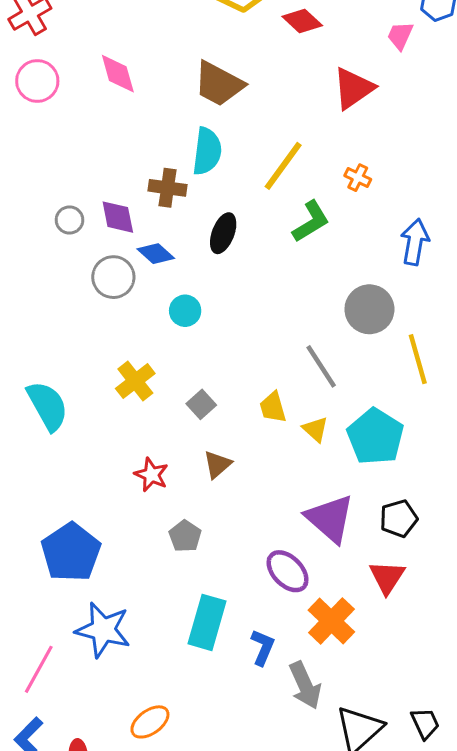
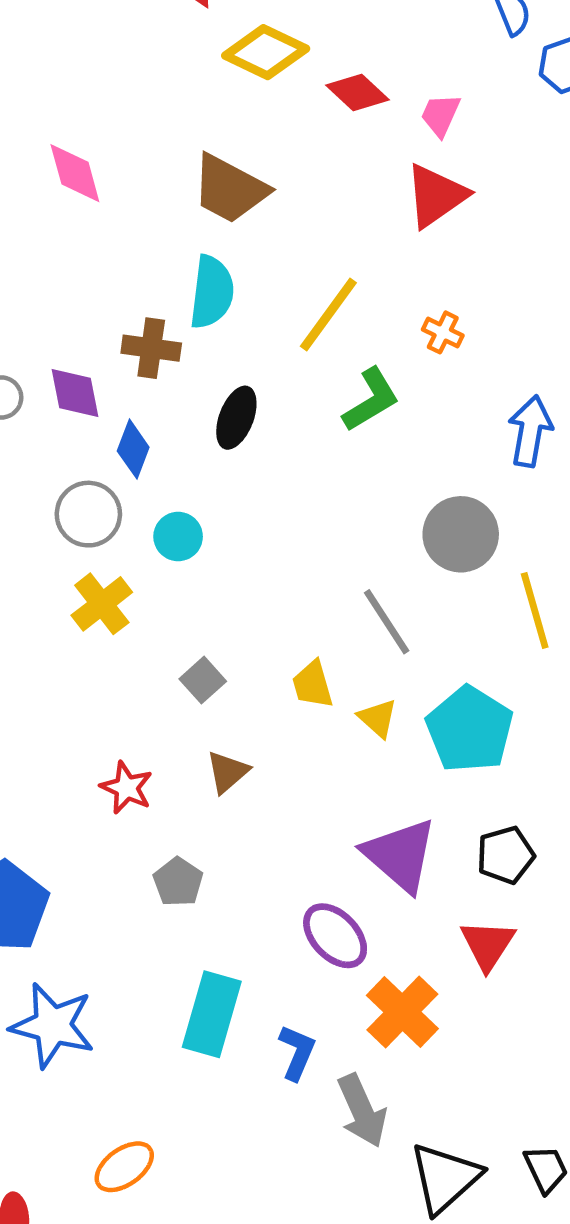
pink trapezoid: (400, 36) -> (440, 115), moved
blue diamond: (156, 254) -> (133, 449), turned 69
gray circle: (113, 277) -> (88, 514), moved
yellow cross: (135, 381) -> (102, 604), moved

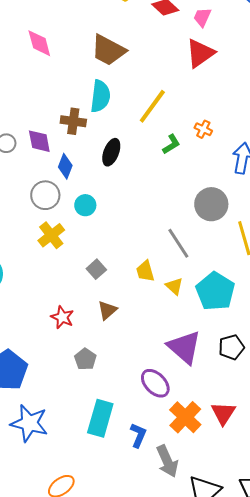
orange cross: (443, 332) -> (203, 129), moved
green L-shape: (371, 400) -> (171, 144), size x0.7
red triangle: (488, 945) -> (223, 413), moved

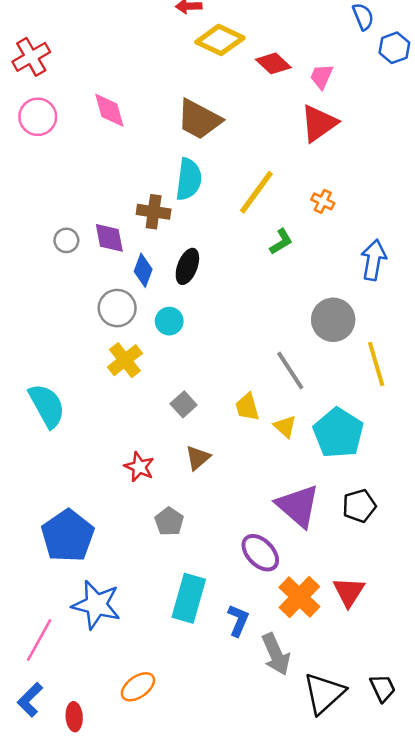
orange cross: (203, 129) -> (323, 201), moved
black ellipse: (111, 152) -> (187, 266), moved

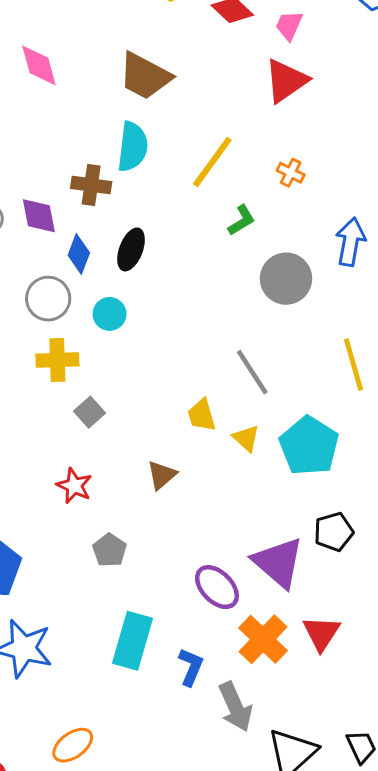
gray circle: (333, 320) -> (286, 279), moved
yellow cross: (125, 360) -> (57, 360), turned 36
gray square: (184, 404) -> (90, 412), moved
brown triangle: (198, 458) -> (162, 475), moved
purple triangle: (298, 506) -> (278, 563), moved

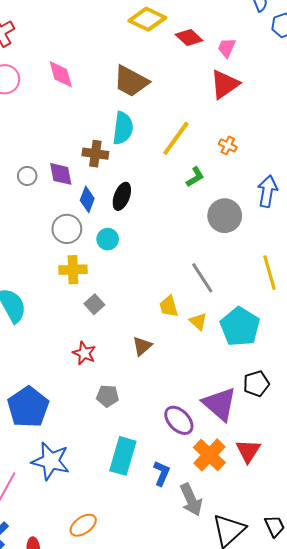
gray pentagon: (110, 550) -> (108, 396), turned -30

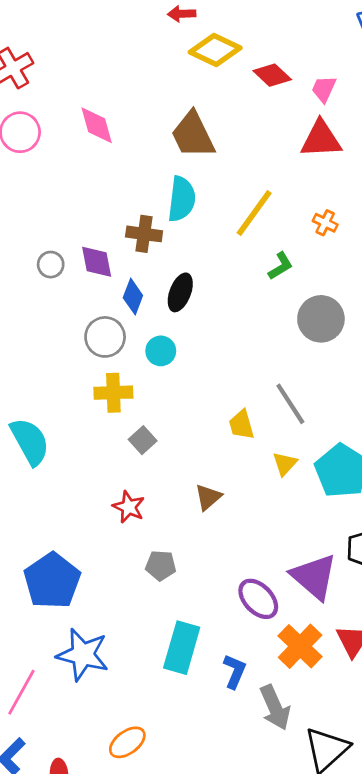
brown trapezoid: (131, 81) -> (193, 135), turned 36
red triangle: (225, 84) -> (321, 139), turned 32
yellow trapezoid: (169, 306) -> (242, 425), moved
yellow triangle: (198, 322) -> (285, 464), turned 30

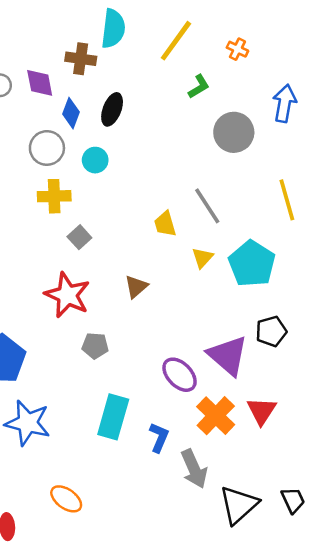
red star: (129, 507) -> (67, 295), size x1.6
orange ellipse: (127, 742) -> (66, 499), turned 72

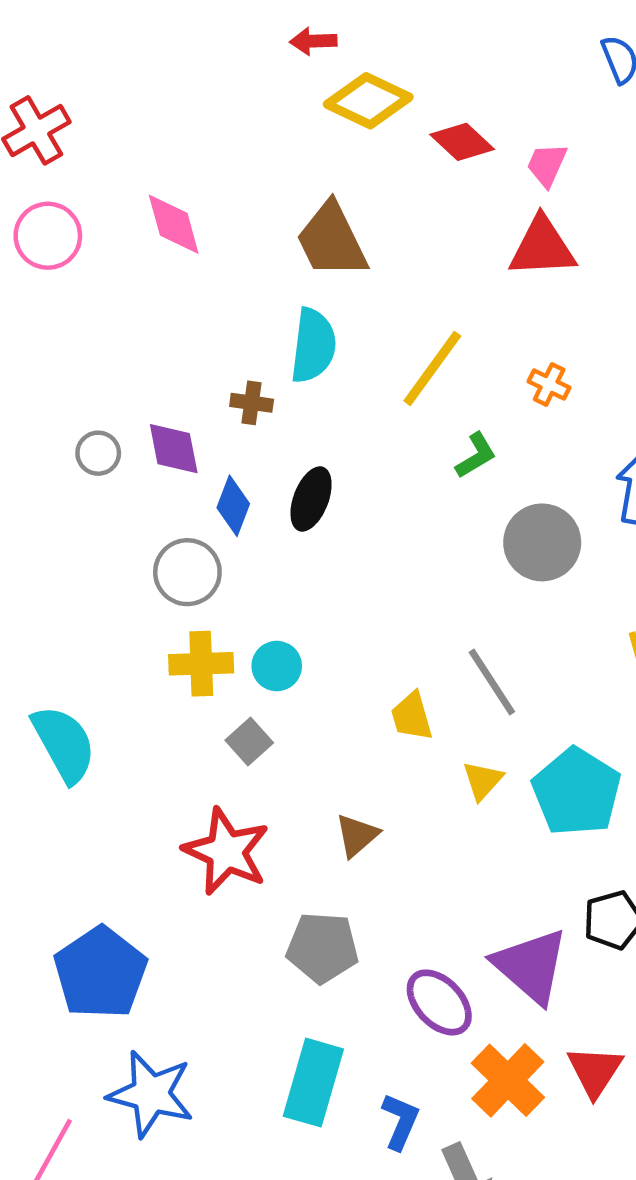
brown cross: (81, 59) -> (252, 403), size x0.7
cyan circle: (95, 160) -> (277, 666), moved
gray pentagon: (95, 346) -> (322, 948), moved, size x1.4

